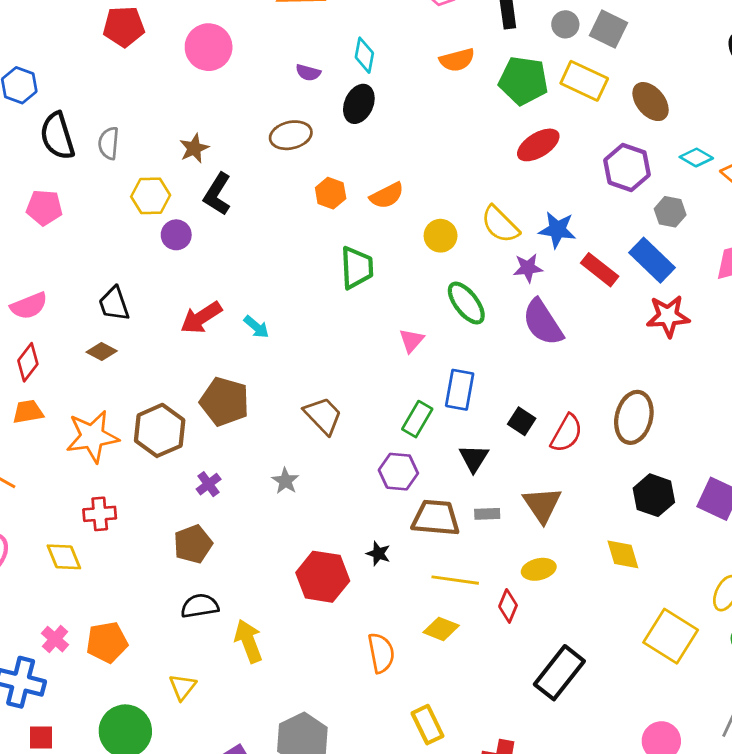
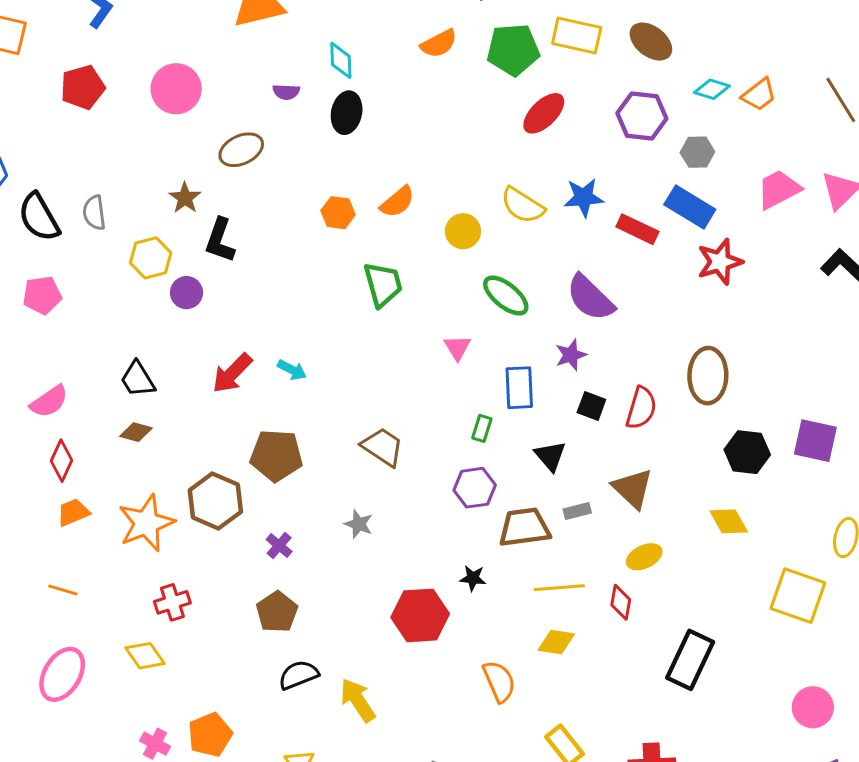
brown ellipse: (291, 135) -> (241, 150), moved
purple star: (528, 268) -> (571, 355), moved
green rectangle: (417, 419) -> (482, 428), size x0.7

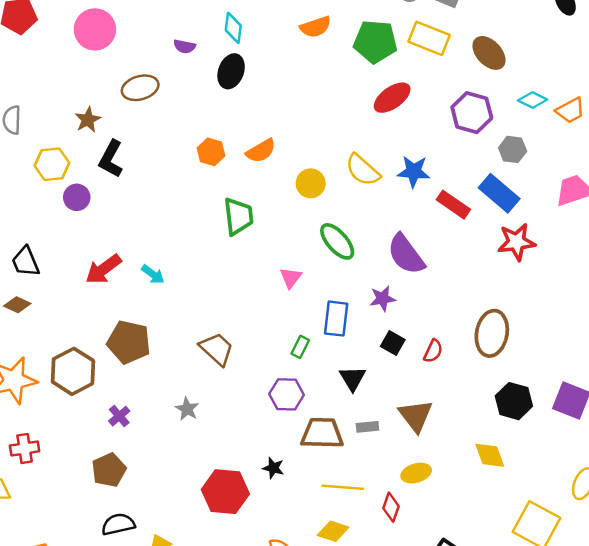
red semicircle: (641, 408) -> (433, 351), size x0.7

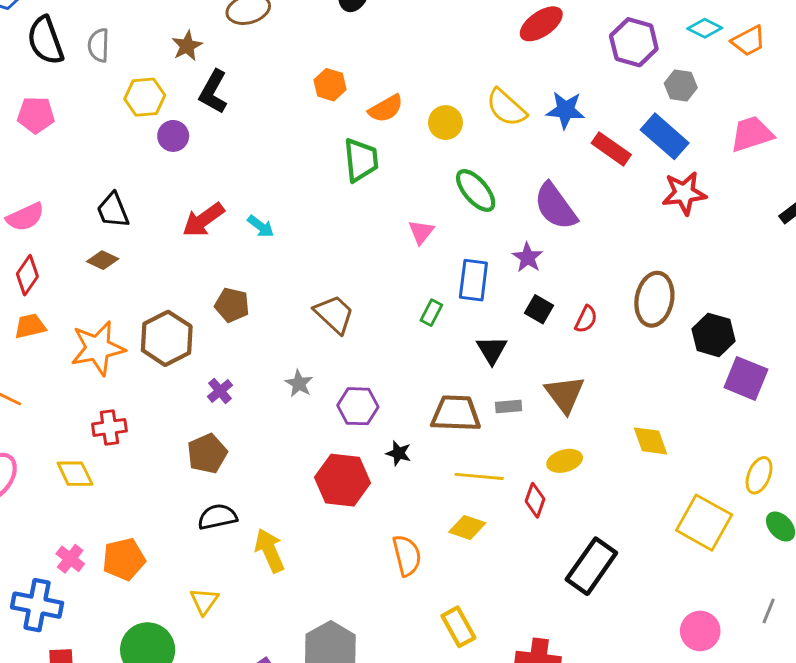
orange semicircle: (261, 151) -> (386, 109), moved
purple star: (383, 299) -> (528, 257), turned -30
brown pentagon: (129, 342) -> (232, 305), size x0.7
purple hexagon: (287, 394) -> (358, 406), moved
black hexagon: (514, 401) -> (714, 335), moved

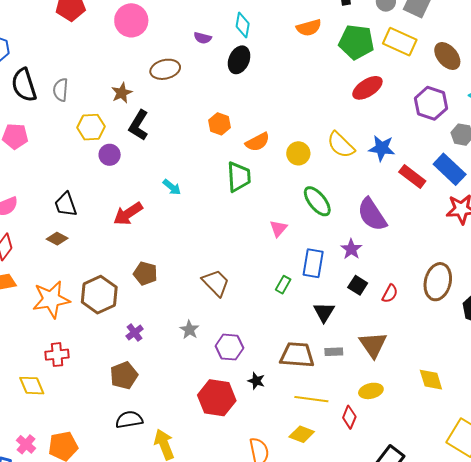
cyan arrow: (261, 226) -> (172, 187), moved

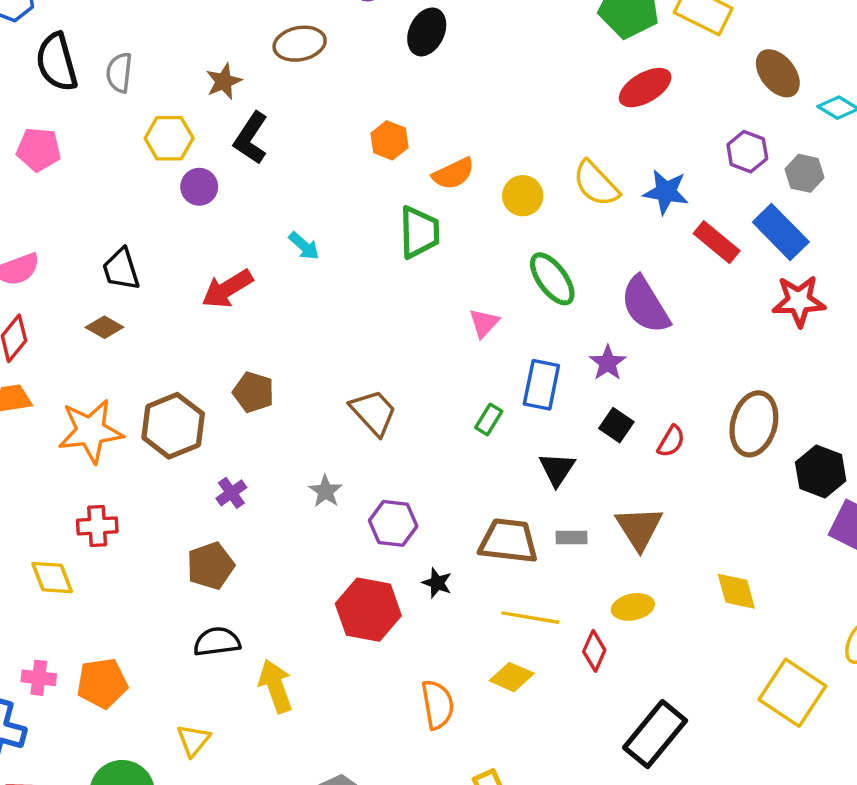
brown ellipse: (447, 56) -> (778, 73), moved
purple hexagon: (431, 103) -> (747, 152), moved, size x0.7
pink cross: (26, 444) -> (39, 678), turned -36

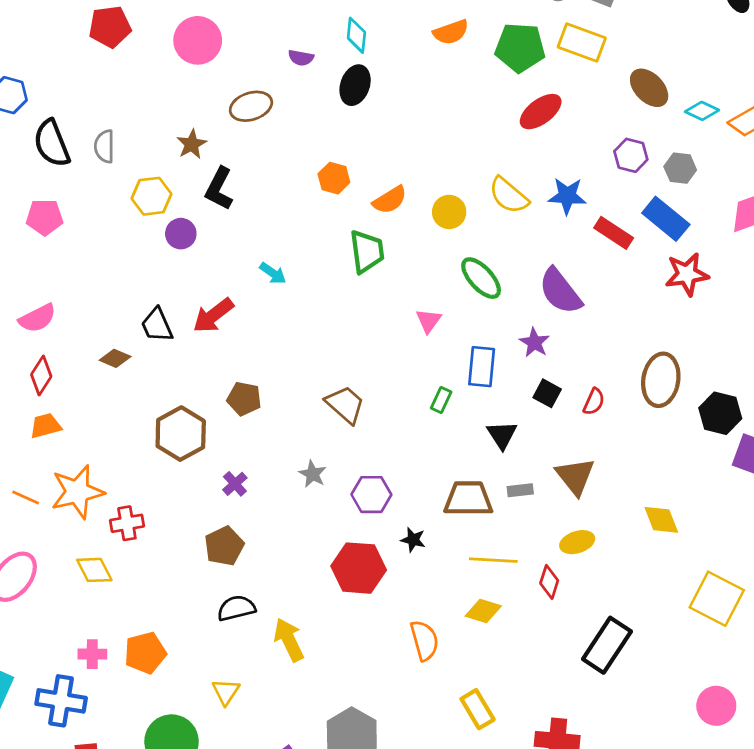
black trapezoid: (121, 269) -> (157, 325), moved
orange star: (91, 431) -> (77, 492), moved

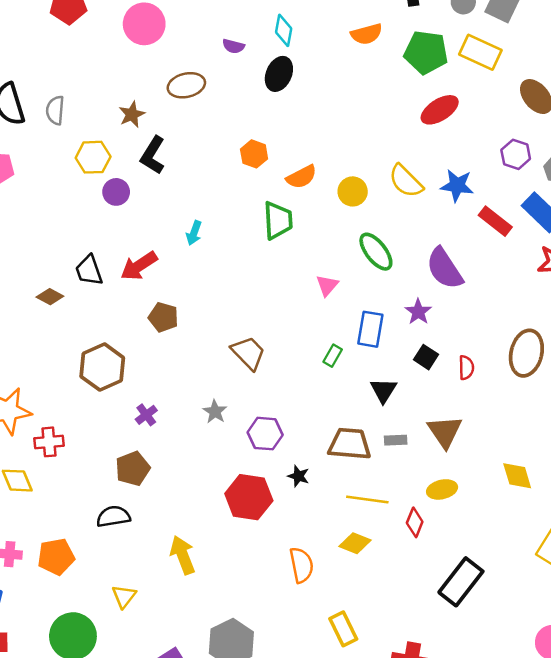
cyan arrow: (273, 273) -> (194, 233), turned 70
brown pentagon: (244, 399) -> (163, 317), moved
red semicircle: (594, 402) -> (466, 368), turned -30
black semicircle: (236, 608) -> (113, 517), moved

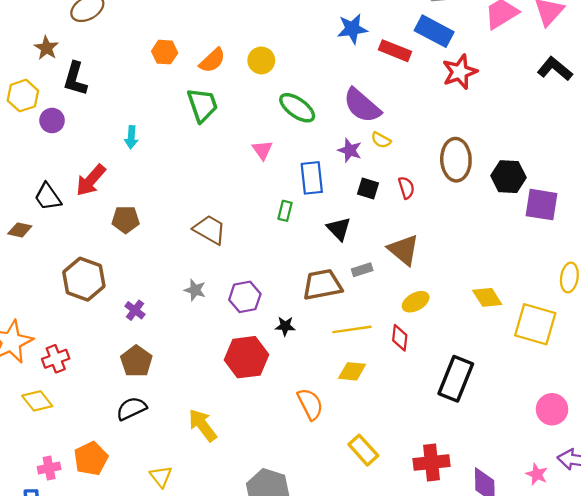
yellow semicircle: (406, 181) -> (381, 140), moved, size x0.6
yellow diamond: (517, 476) -> (487, 297), moved

